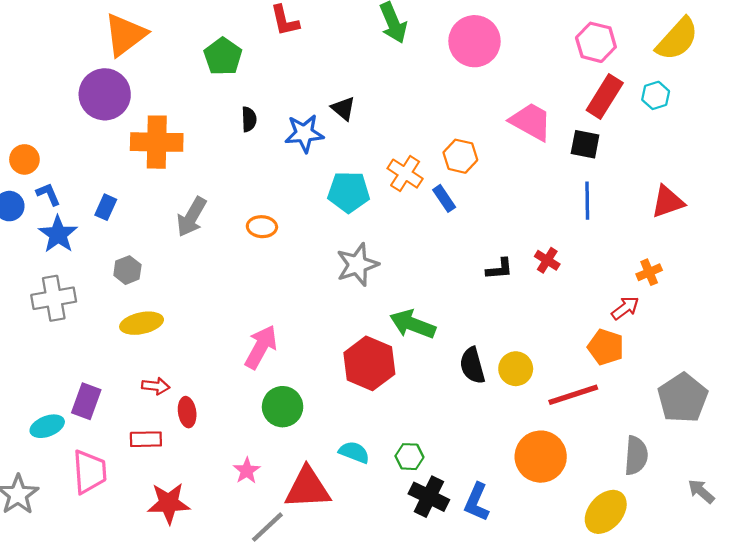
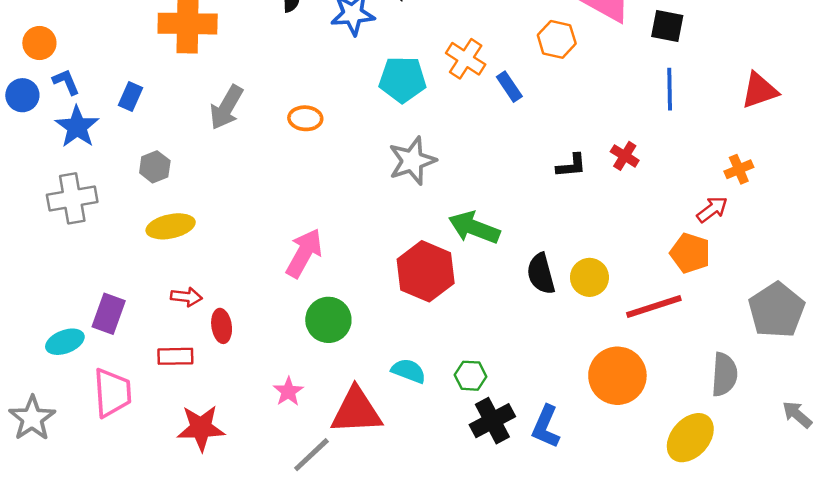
orange hexagon: (460, 156) -> (557, 39), moved
black cross: (429, 497) -> (492, 421), turned 36

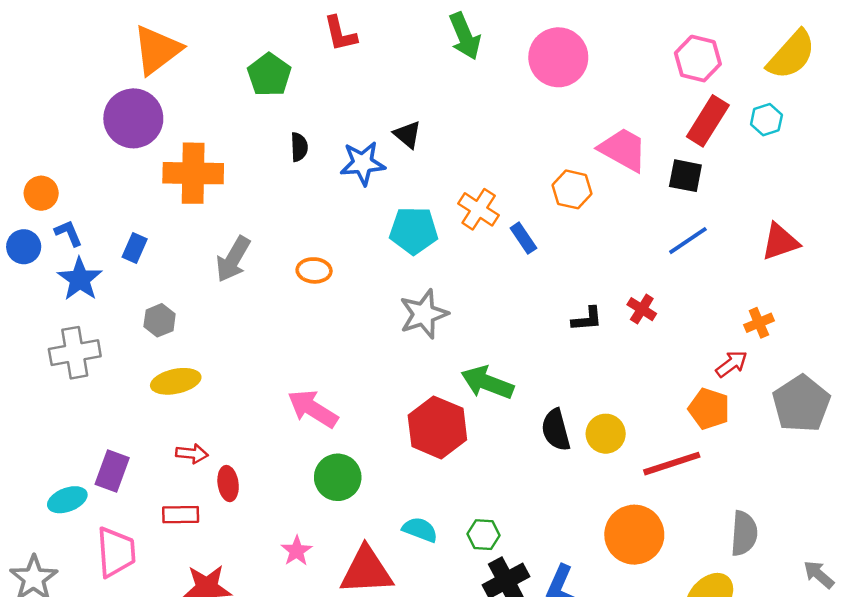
blue line: (670, 89) -> (688, 241), turned 57
pink arrow: (304, 253) -> (313, 409), turned -87
gray pentagon: (776, 310) -> (801, 404), moved

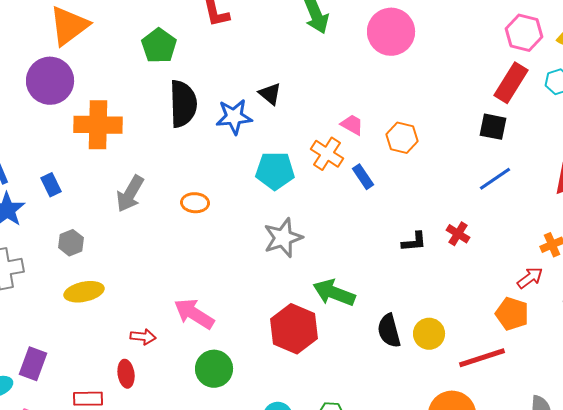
pink hexagon: (698, 59) -> (524, 33), moved
black semicircle: (299, 147) -> (183, 104), size x2.0
pink trapezoid: (623, 150) -> (352, 125), moved, size x0.6
blue rectangle: (135, 248) -> (51, 185), turned -50
red arrow: (192, 454) -> (143, 337), moved

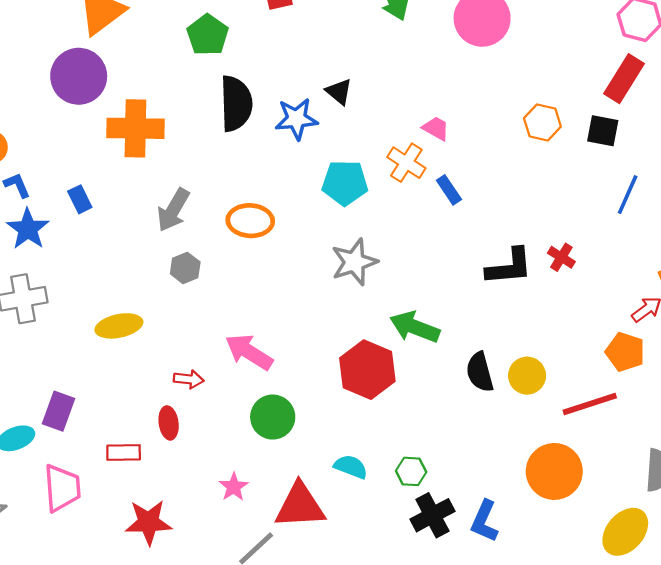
orange hexagon: (402, 138) -> (542, 122), moved
blue line: (495, 179) -> (628, 195), moved, turned -32
orange ellipse: (195, 203) -> (250, 221), size x1.4
black L-shape: (414, 242) -> (509, 267), size x1.6
gray hexagon: (71, 243) -> (185, 268), moved

